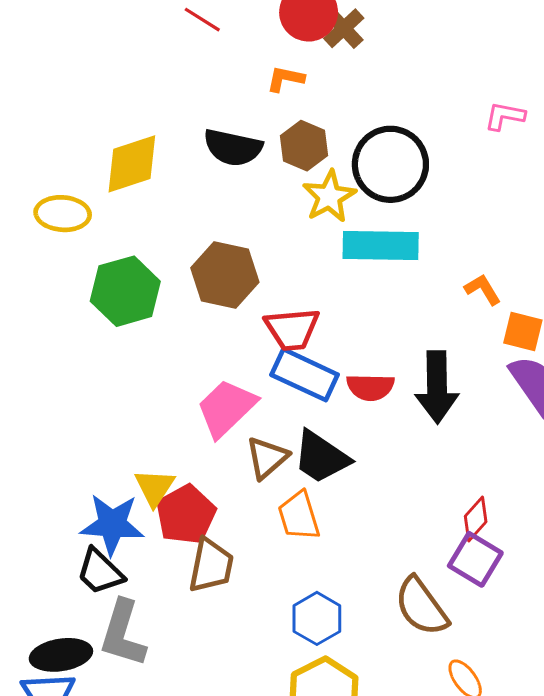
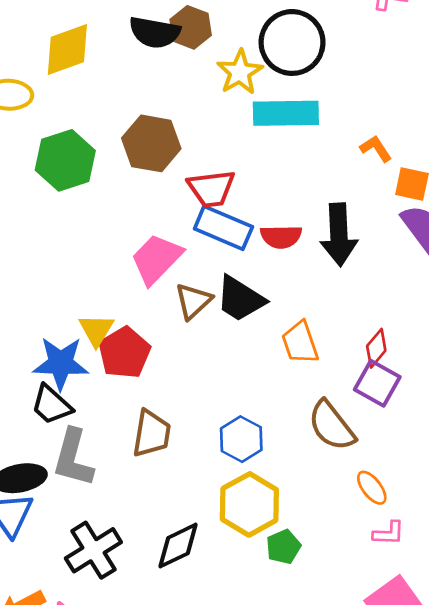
brown hexagon: (304, 146) -> (191, 27), moved
orange trapezoid: (299, 516) -> (300, 343), moved
brown trapezoid: (211, 565) -> (152, 434), moved

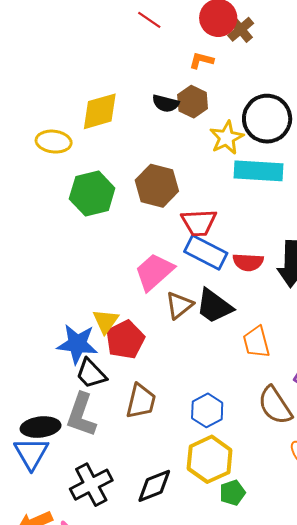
black semicircle: (155, 32) -> (166, 103), size x0.7
black trapezoid: (51, 405) -> (91, 374), moved

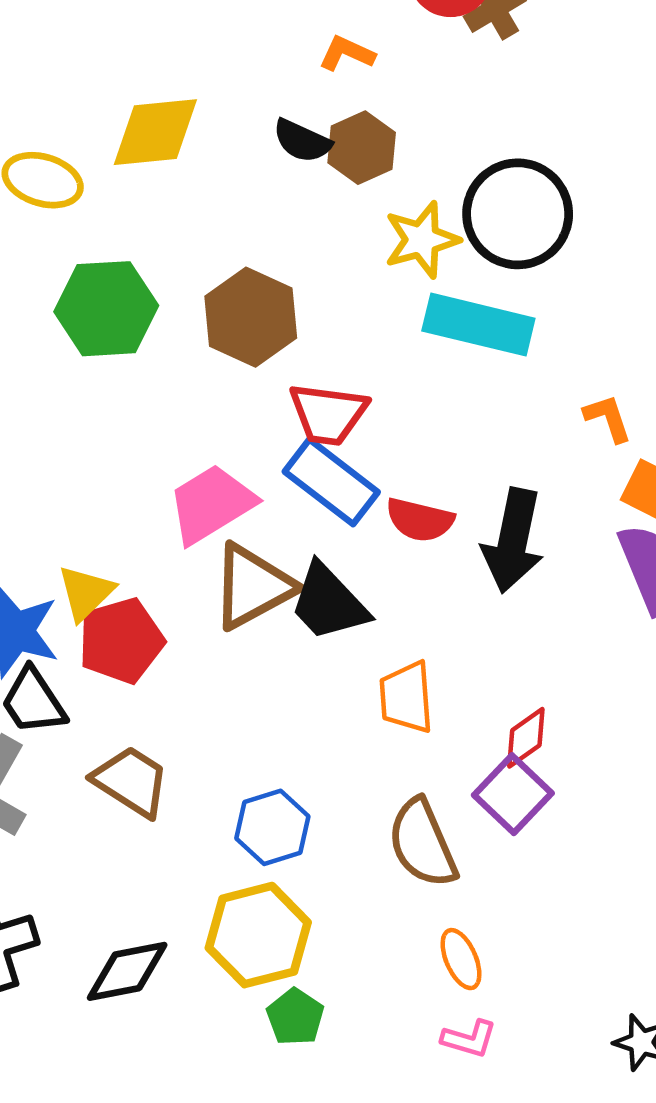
orange L-shape: (201, 60) -> (347, 53), moved
brown triangle: (179, 305) -> (253, 587), size x1.4
brown trapezoid: (141, 401) -> (131, 781), turned -81
green pentagon: (232, 493) -> (295, 1017), turned -30

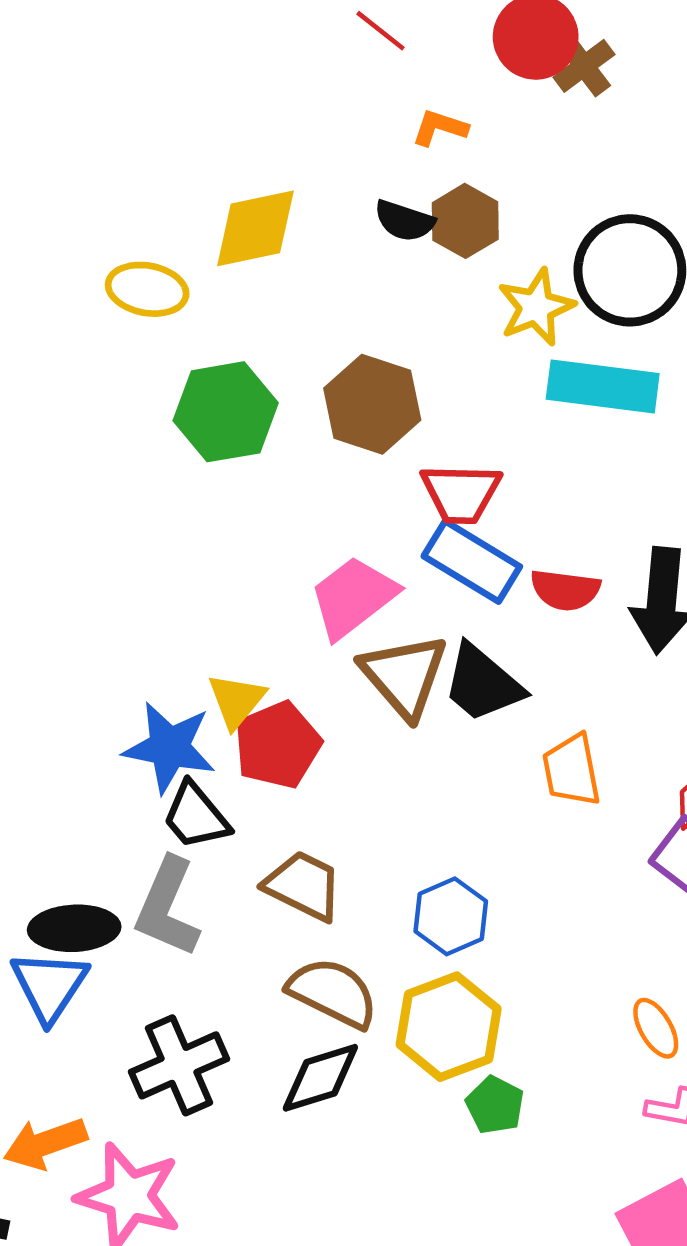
brown triangle: (253, 587) -> (404, 676), turned -36
brown semicircle: (422, 843) -> (333, 993), moved, turned 146

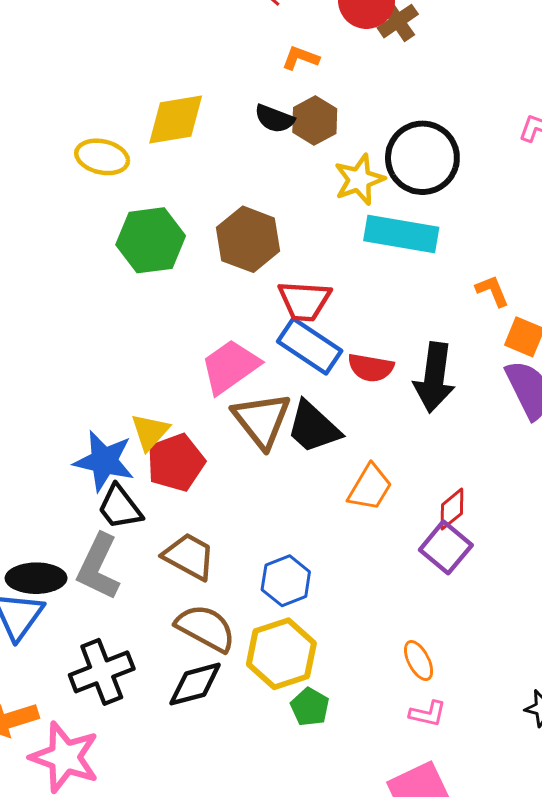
orange trapezoid: (572, 770) -> (370, 487), turned -141

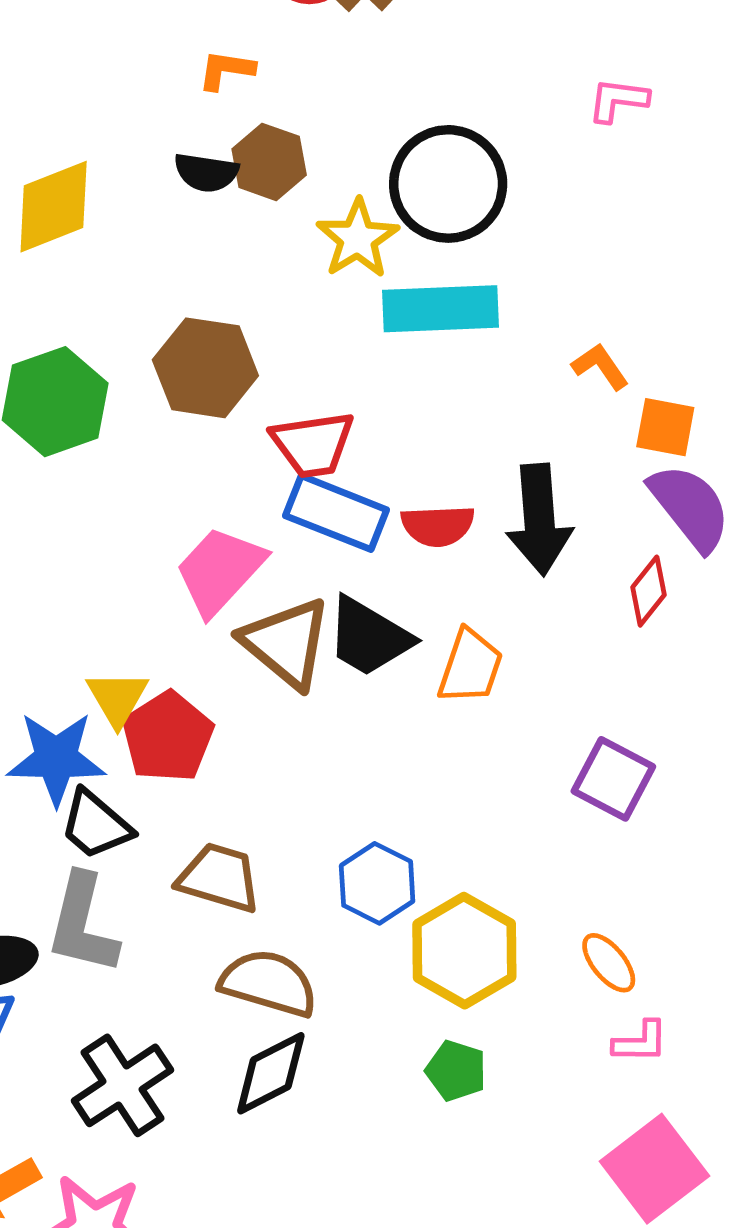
orange trapezoid: (370, 487) -> (470, 667), moved
red diamond: (452, 509) -> (648, 591), moved
yellow hexagon: (281, 654) -> (464, 951), moved

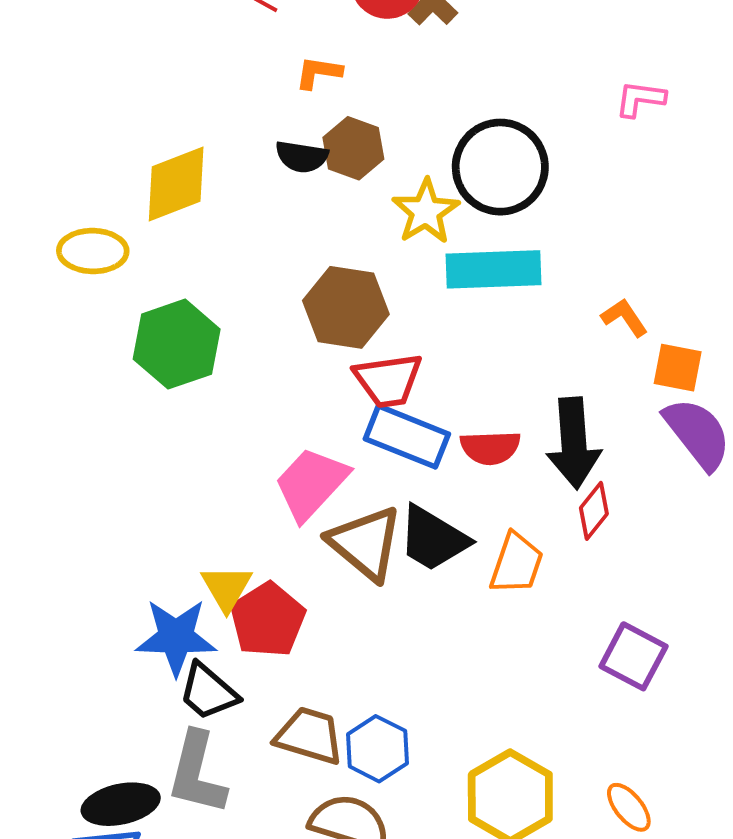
brown hexagon: (205, 368) -> (346, 307), moved
red diamond: (648, 591) -> (594, 511), moved
blue hexagon: (377, 883) -> (377, 749), moved

